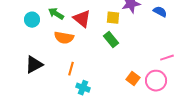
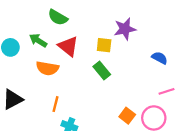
blue semicircle: (160, 12) -> (160, 58), moved

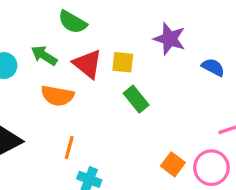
purple star: (125, 29) -> (170, 39), turned 30
yellow square: (104, 45) -> (123, 62), moved
blue semicircle: (160, 58) -> (213, 67), moved

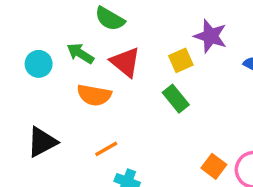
yellow square: (123, 62) -> (181, 60), moved, turned -30
orange line: (69, 148) -> (106, 149), turned 45

